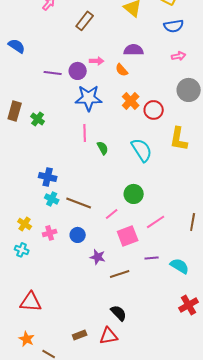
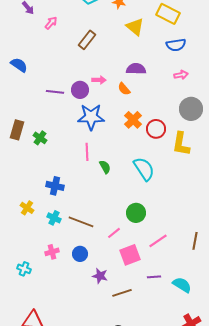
yellow L-shape: (179, 139) -> (181, 144), moved
blue cross: (48, 177) -> (55, 186), moved
yellow cross: (25, 224) -> (27, 208), moved

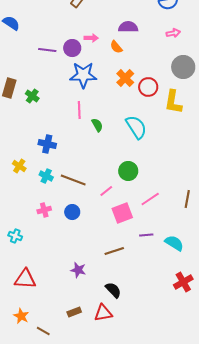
cyan cross: (24, 269) -> (15, 236), moved
purple star: (100, 276) -> (78, 270), moved

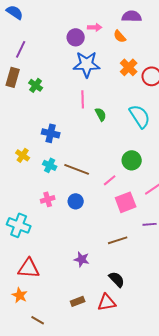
purple line: (47, 50) -> (21, 49), moved, turned -72
cyan cross: (15, 236) -> (19, 225), size x1.6
orange star: (21, 316) -> (20, 295), moved
brown line: (43, 331) -> (38, 320), moved

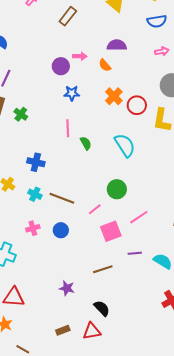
blue star: (87, 64) -> (72, 93), size x0.6

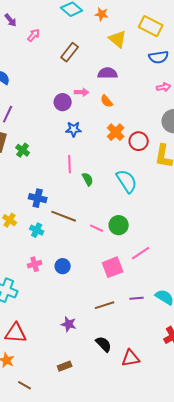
purple semicircle: (117, 45) -> (108, 73), moved
brown line: (62, 198) -> (64, 216), moved
pink line: (95, 209) -> (97, 228), moved, turned 64
purple line: (135, 253) -> (137, 298), moved
red triangle: (92, 331) -> (131, 358), moved

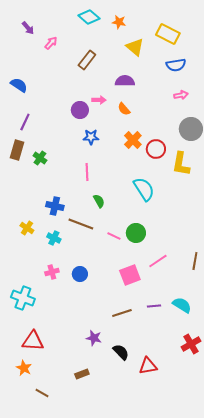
green semicircle: (88, 179) -> (99, 201), moved
purple star: (69, 324) -> (94, 338), moved

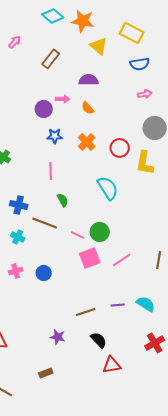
orange star: (119, 22) -> (83, 21), size x1.6
orange cross: (133, 140) -> (87, 142), moved
pink square: (130, 275) -> (90, 258), moved
black semicircle: (121, 352) -> (99, 340), moved

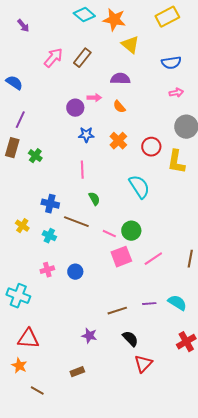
yellow rectangle: (132, 33) -> (167, 17), moved, turned -55
pink arrow: (15, 42) -> (53, 58), moved, size x1.5
red triangle: (112, 365) -> (143, 364), turned -36

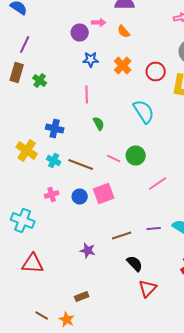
brown line: (76, 222) -> (81, 164), moved
yellow cross: (22, 226) -> (27, 150), size x1.5
pink square: (121, 257) -> (104, 194), moved
purple star: (89, 336) -> (88, 250), moved
orange star: (19, 366) -> (67, 320), moved

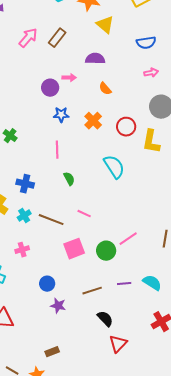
orange semicircle: (124, 32) -> (105, 89), moved
green circle: (136, 156) -> (106, 251), moved
cyan cross: (54, 160) -> (24, 216), turned 32
blue circle: (80, 196) -> (47, 284), moved

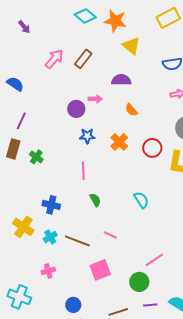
cyan semicircle: (114, 167) -> (141, 200), moved, size x0.7
green circle: (106, 251) -> (139, 282), moved

